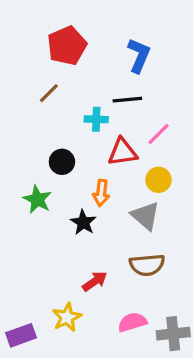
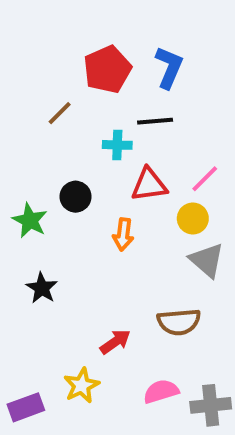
red pentagon: (67, 46) -> (107, 69), moved
pink line: (159, 134) -> (205, 179), moved
green star: (37, 199) -> (30, 220), moved
gray triangle: (145, 216) -> (207, 260), moved
black star: (83, 222) -> (42, 288), moved

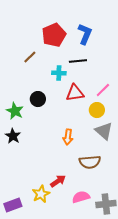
orange arrow: (123, 234) -> (68, 137), moved
black star: (42, 288) -> (13, 136), moved
red arrow: (115, 342) -> (58, 181), moved

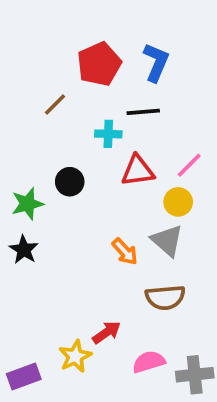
green star: (15, 111) -> (27, 204), turned 30
gray triangle: (104, 131) -> (167, 241), moved
orange arrow: (68, 137) -> (125, 252), turned -49

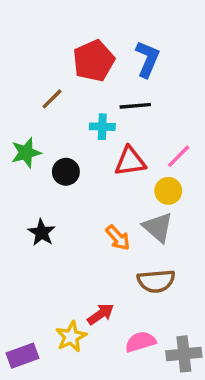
green star: (27, 204) -> (26, 153), moved
black star: (24, 250) -> (42, 233), moved

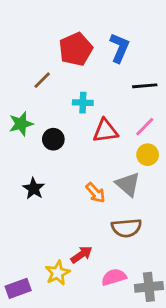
black line: (135, 106) -> (145, 86), moved
yellow circle: (168, 191) -> (148, 155), moved

